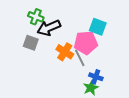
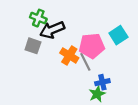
cyan square: (98, 27) -> (118, 35), moved, turned 36
blue cross: (96, 77) -> (102, 82), turned -32

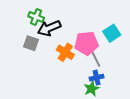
gray line: (85, 62) -> (96, 58), moved

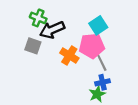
cyan square: (112, 33) -> (98, 25), moved

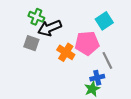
cyan square: (98, 25) -> (104, 21), moved
gray line: (101, 62) -> (107, 60), moved

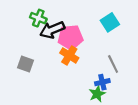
gray square: (31, 43) -> (26, 64), moved
pink pentagon: (87, 43) -> (70, 37), moved

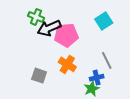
orange cross: (69, 55) -> (67, 64), moved
gray square: (26, 64) -> (39, 76), moved

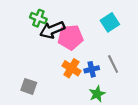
gray square: (39, 76) -> (29, 86), moved
blue cross: (97, 78) -> (92, 69), moved

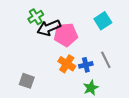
green cross: (38, 18) -> (36, 17), turned 35

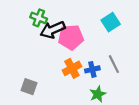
green cross: (36, 17) -> (39, 18), turned -35
orange cross: (67, 64) -> (72, 68), turned 30

